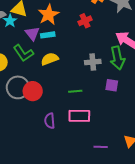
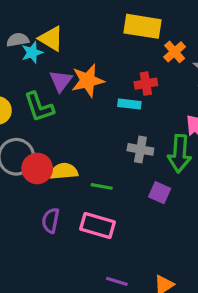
orange star: (48, 15) -> (88, 81), moved
cyan rectangle: (48, 35) -> (129, 104), moved
yellow semicircle: (50, 59) -> (64, 171), moved

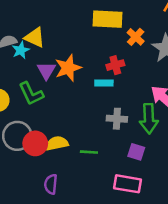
pink rectangle: (97, 226) -> (127, 184), moved

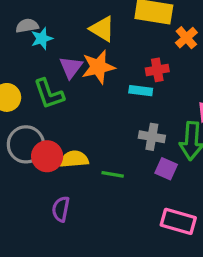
yellow triangle: (35, 37) -> (102, 29), moved
purple square: (136, 152) -> (166, 169), moved
pink rectangle: (127, 184) -> (178, 221), moved

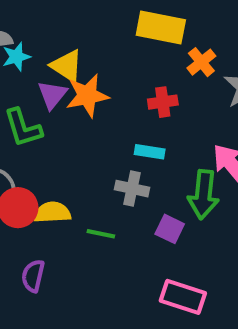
yellow triangle: (102, 29) -> (67, 66), moved
cyan rectangle: (141, 91) -> (150, 152), moved
gray cross: (152, 137) -> (132, 189), moved

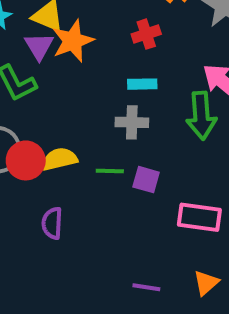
purple square: (170, 229) -> (146, 180), moved

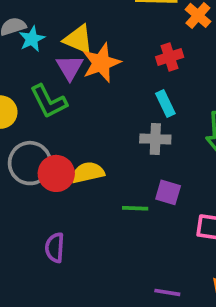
cyan rectangle: (142, 84) -> (165, 103), turned 65
green line: (110, 171) -> (135, 208), moved
purple semicircle: (52, 223) -> (55, 248), moved

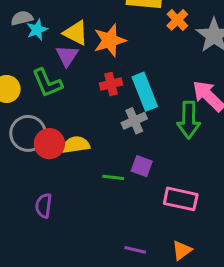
red cross: (170, 57) -> (111, 84), moved
orange star: (101, 63) -> (110, 40), moved
cyan rectangle: (165, 103) -> (145, 92), size x1.6
gray cross: (155, 139) -> (134, 121), turned -30

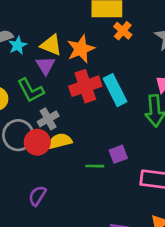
orange cross: (177, 20) -> (123, 31), moved
red cross: (111, 84) -> (85, 86), size x1.6
gray cross: (134, 121) -> (48, 119), moved
purple square: (142, 166) -> (118, 154), turned -36
purple semicircle: (44, 206) -> (37, 196), turned 30

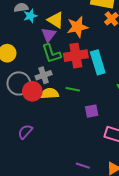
green L-shape: (31, 90) -> (51, 54), moved
green line: (95, 166) -> (73, 89), moved

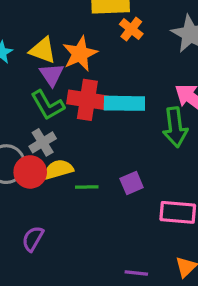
purple triangle: (49, 35) -> (52, 75), moved
red cross: (76, 56) -> (87, 100), turned 30
cyan rectangle: (98, 62) -> (124, 103), turned -60
green line: (73, 89) -> (87, 187), moved

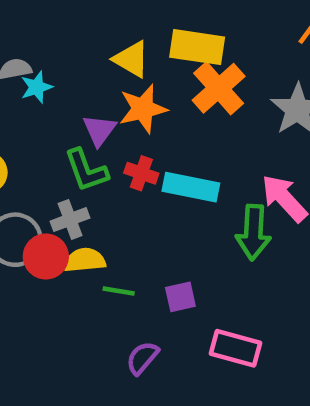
orange cross: (131, 29) -> (219, 88), size x1.6
yellow triangle: (43, 50) -> (131, 59), moved
red cross: (87, 100) -> (141, 173), size x0.6
purple semicircle: (33, 239) -> (142, 358), moved

